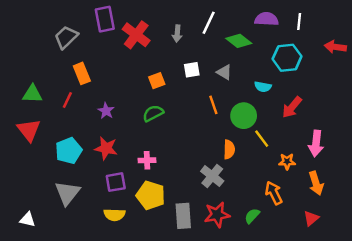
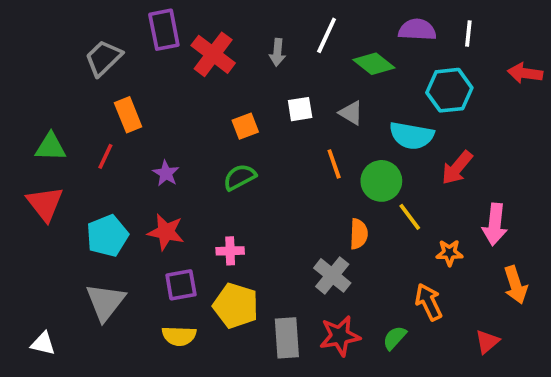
cyan semicircle: (263, 87) -> (412, 136), size x1.6
orange arrow: (316, 183) -> (516, 285), moved

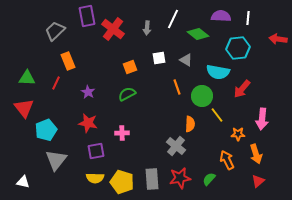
cyan pentagon: (107, 236) -> (46, 130), moved
orange arrow: (516, 285) -> (256, 154), moved
yellow pentagon: (236, 306) -> (122, 182), moved

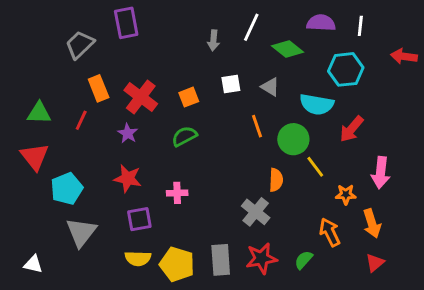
red cross: (113, 29) -> (141, 97), moved

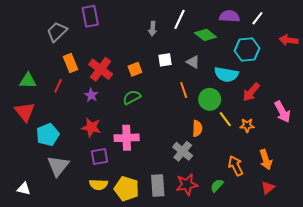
white line: (360, 26) -> (257, 18), turned 32
pink arrow: (381, 173) -> (282, 112), moved, turned -35
pink cross: (177, 193) -> (127, 138), size x1.6
orange star: (346, 194) -> (247, 125), moved

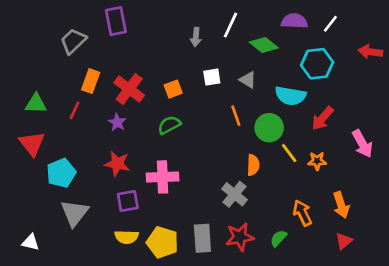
orange rectangle: (70, 63) -> (91, 81), turned 42

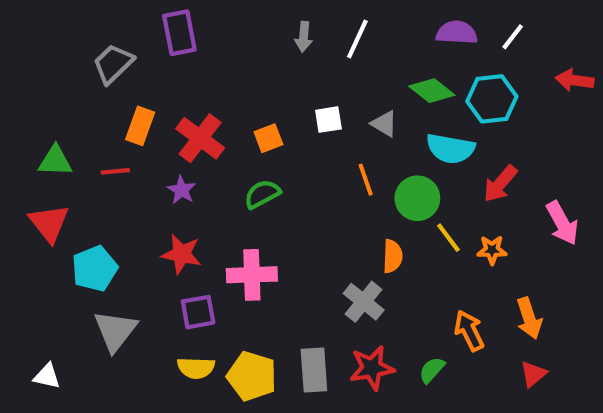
gray arrow: (196, 37) -> (304, 37), moved
green diamond: (264, 45) -> (432, 91), moved
red line: (75, 110) -> (115, 171), turned 60

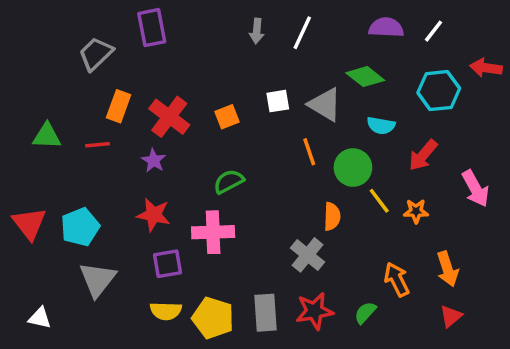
cyan hexagon: (492, 99) -> (439, 91), moved
gray triangle: (384, 124) -> (325, 105), size x1.5
cyan semicircle: (450, 149) -> (381, 126), size x0.7
green semicircle: (262, 194) -> (229, 181), moved
red triangle: (49, 223) -> (29, 223), moved

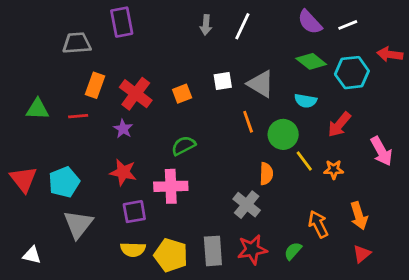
purple semicircle: (386, 28) -> (310, 22), turned -136
white line: (433, 31) -> (348, 25), turned 30
gray trapezoid: (96, 54) -> (77, 43), turned 40
green diamond: (365, 77) -> (311, 61), moved

